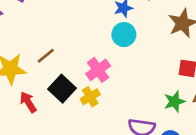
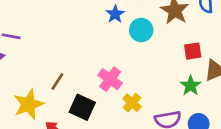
cyan circle: (124, 35) -> (141, 30), moved
yellow cross: (90, 97) -> (132, 103), moved

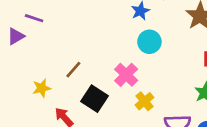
cyan circle: (141, 30) -> (149, 42), moved
yellow star: (28, 104) -> (42, 88), size x0.6

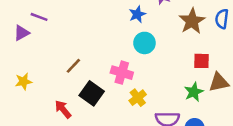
pink cross: (126, 75) -> (122, 73), turned -30
yellow star: (42, 88) -> (23, 81), moved

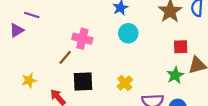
pink cross: (122, 73) -> (82, 39), moved
yellow star: (23, 81) -> (29, 80), moved
black square: (92, 93) -> (83, 81), turned -35

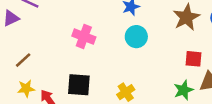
brown line: (65, 57) -> (23, 60), moved
yellow star: (29, 80) -> (26, 88), moved

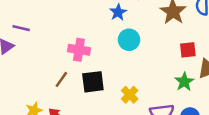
brown line: (23, 60) -> (61, 79), moved
black square: (79, 85) -> (93, 82), moved

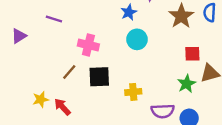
purple line: (21, 28) -> (54, 19), moved
yellow cross: (130, 95) -> (133, 92), turned 35

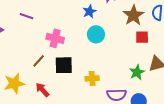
red square: (192, 54) -> (142, 37), moved
yellow star: (41, 99) -> (14, 83), size x1.5
red arrow: (62, 107) -> (42, 90), moved

